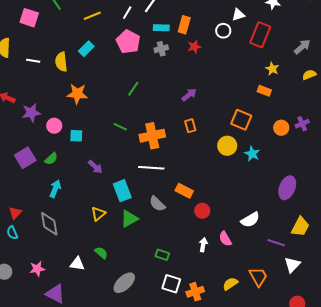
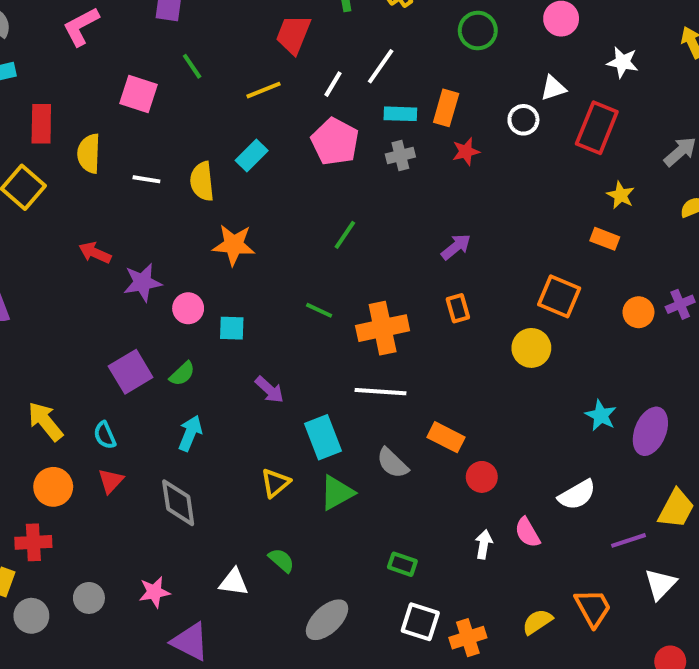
cyan star: (252, 154) -> (601, 415), moved
cyan semicircle: (12, 233) -> (105, 435), moved
purple line: (276, 243) -> (629, 540), turned -36

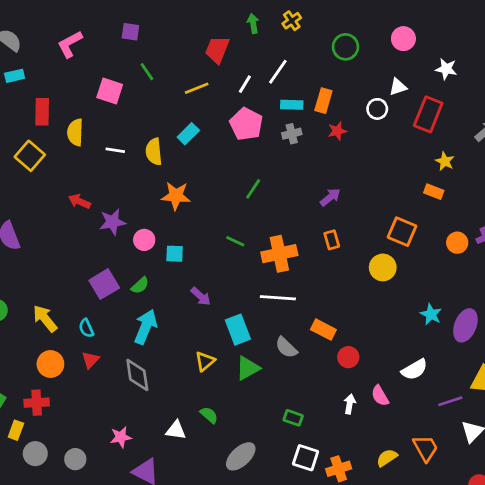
cyan arrow: (190, 433) -> (146, 327), size x1.4
gray circle: (89, 598) -> (75, 459), moved

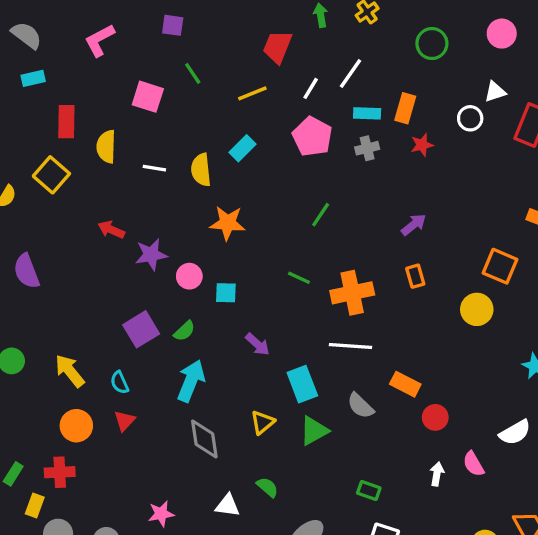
gray diamond: (137, 375) -> (204, 439), moved

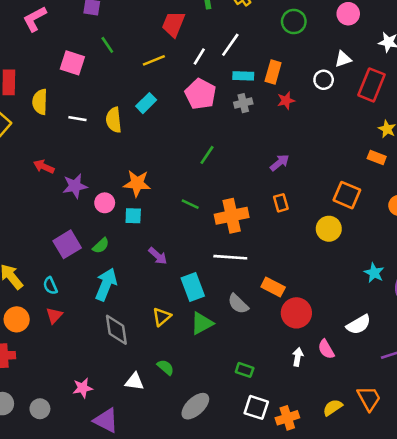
orange star: (228, 223) -> (137, 183), moved
red circle: (435, 417) -> (296, 313), size x1.5

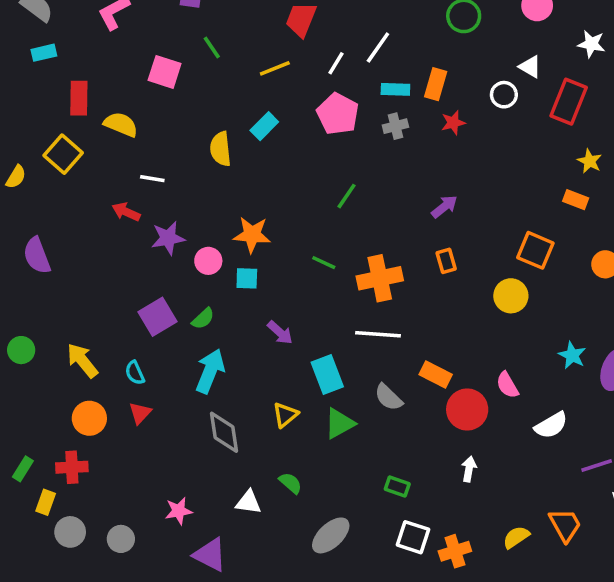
white triangle: (343, 59) -> (530, 67), turned 48
yellow semicircle: (40, 102) -> (121, 124), turned 110
white line: (77, 119) -> (152, 179), moved
pink semicircle: (326, 349) -> (507, 385), moved

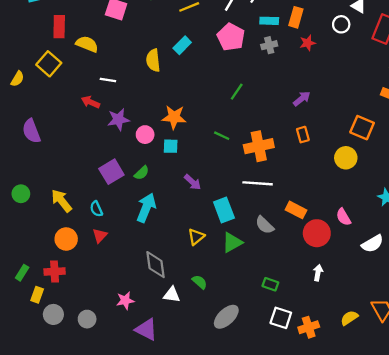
gray diamond: (224, 432) -> (155, 265), moved

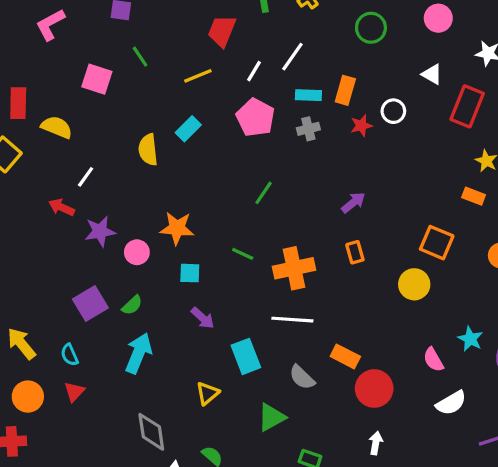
white circle: (341, 24) -> (393, 111), moved
white line: (108, 80) -> (86, 177), turned -63
cyan square: (171, 146) -> (190, 273), moved
pink semicircle: (343, 217) -> (433, 360), moved
green triangle: (232, 242) -> (272, 417), moved

